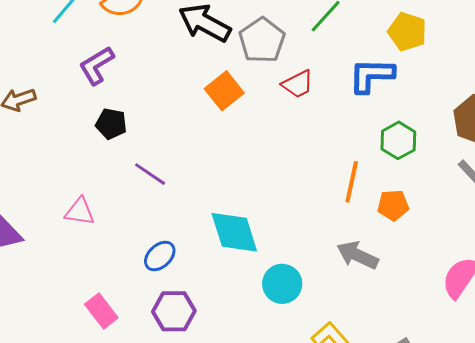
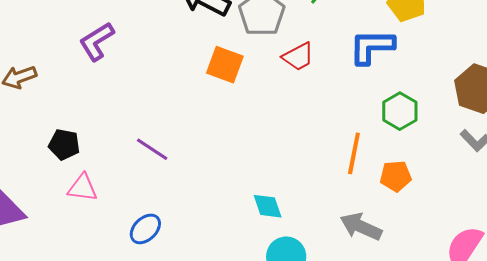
orange square: (224, 91) -> (225, 65), turned -30
black pentagon: (111, 124) -> (64, 145), moved
cyan diamond: (234, 232) -> (268, 206), moved, size x0.6
blue ellipse: (160, 256) -> (145, 229), moved

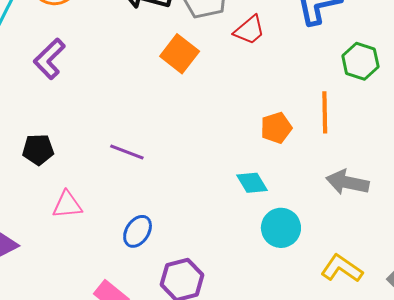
orange square: (225, 65) -> (180, 54), turned 30
black pentagon: (64, 145) -> (38, 150), moved
orange pentagon: (396, 176) -> (276, 128), moved

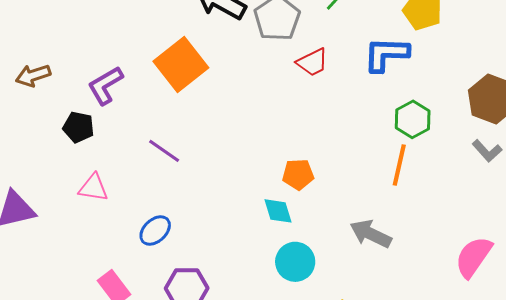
orange square: (180, 54) -> (181, 64), moved, size x1.4
purple L-shape: (49, 59) -> (105, 85), moved
orange line: (325, 112) -> (399, 165), moved
orange pentagon: (276, 128) -> (298, 174), moved

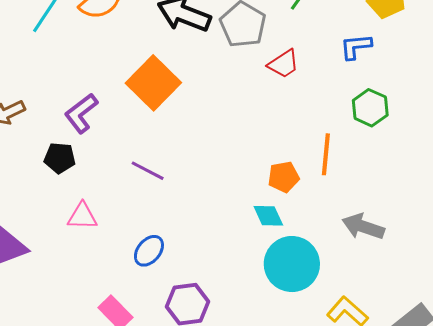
blue L-shape: (386, 54) -> (356, 47), size x0.7
green hexagon: (413, 119) -> (370, 108), moved
orange line: (399, 165) -> (326, 154), moved
cyan circle: (295, 262) -> (292, 264), size x1.4

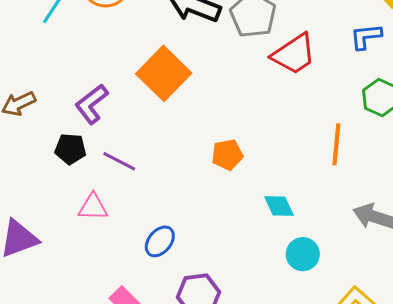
red trapezoid: (284, 64) -> (294, 54), size x1.4
purple line: (148, 171) -> (119, 161), moved
orange pentagon: (284, 177) -> (227, 155), moved
cyan circle: (292, 264) -> (303, 254), size x0.6

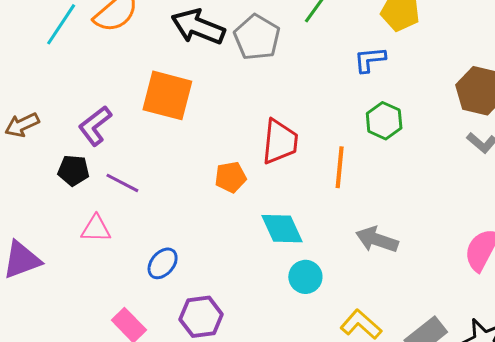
red trapezoid: (294, 54) -> (280, 142), moved, turned -51
orange square: (164, 73) -> (167, 95), turned -30
cyan diamond: (279, 206) -> (282, 229), size x1.4

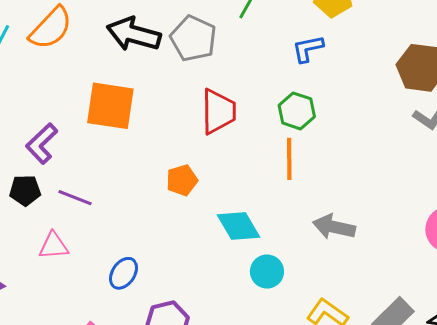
green hexagon: (384, 121) -> (297, 111), moved
red trapezoid: (280, 142) -> (218, 111), moved

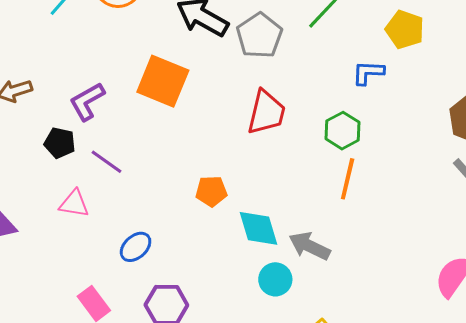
orange line: (289, 159) -> (348, 179), moved
orange pentagon: (182, 180) -> (211, 191), moved
gray arrow: (334, 227) -> (309, 246), moved

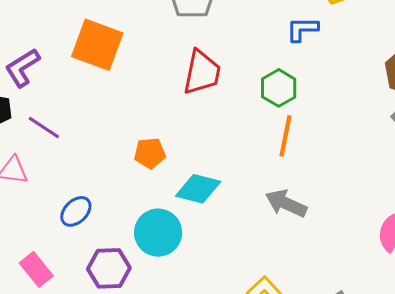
cyan diamond: (258, 228) -> (198, 189), turned -57
gray arrow: (309, 246) -> (286, 203), moved
cyan circle: (275, 279) -> (158, 233), moved, size x1.4

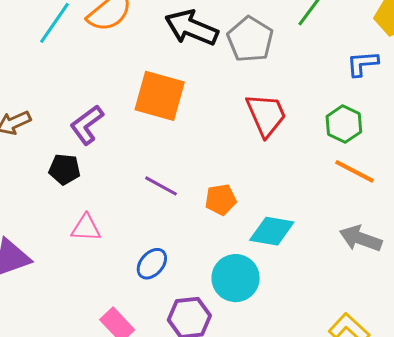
red trapezoid: (202, 72) -> (266, 115), turned -30
purple line: (44, 127) -> (161, 186), moved
orange line: (285, 136) -> (355, 171), turned -69

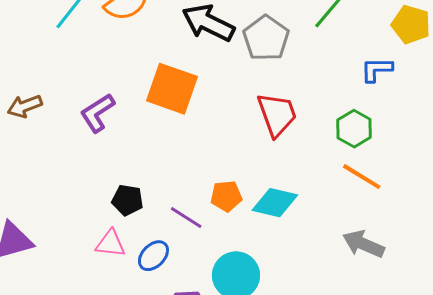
black pentagon: (64, 169) -> (127, 200), moved
purple line: (161, 186) -> (186, 218), moved
pink triangle: (86, 228) -> (110, 244), moved
cyan diamond: (272, 231) -> (275, 203), moved

